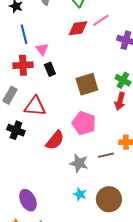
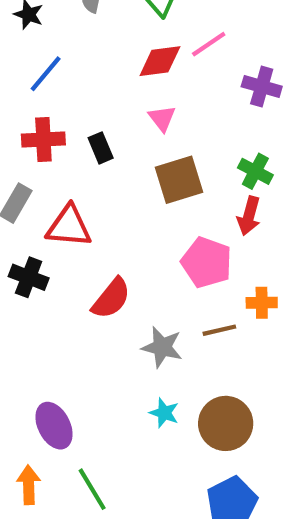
blue line: (24, 34) -> (46, 74), turned 54
pink triangle: (42, 49) -> (162, 118), moved
pink pentagon: (84, 123) -> (207, 262), moved

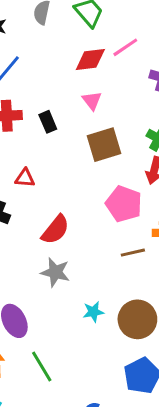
red triangle: (69, 226) -> (25, 178), size x0.6
gray star: (162, 347) -> (55, 272), moved
cyan star: (164, 413) -> (93, 312), turned -30

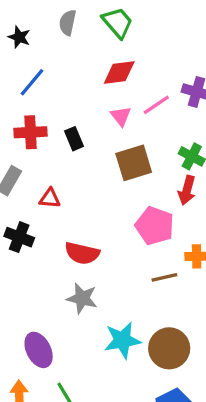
pink line: (125, 47) -> (156, 105), moved
red semicircle: (55, 230) -> (82, 253), turned 64
cyan star: (93, 312) -> (122, 340), size x1.6

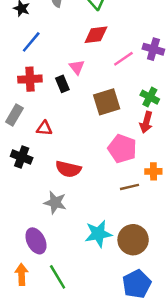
pink triangle: (121, 116) -> (77, 67), moved
gray star: (82, 298) -> (55, 203), moved

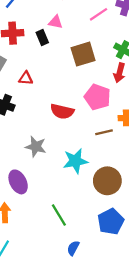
pink triangle: (77, 67) -> (56, 22), turned -40
red semicircle: (68, 169) -> (62, 111), moved
cyan star: (98, 234) -> (75, 161), moved
green line: (58, 277) -> (59, 215), moved

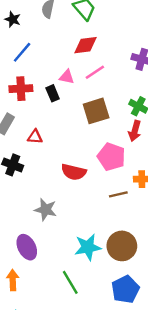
pink line: (99, 14) -> (95, 72), moved
cyan star: (75, 161) -> (88, 247), moved

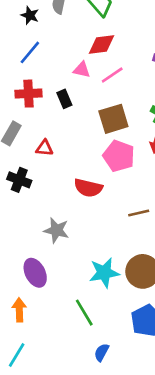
black star: (13, 19) -> (30, 15), moved
pink triangle: (67, 77) -> (82, 70), moved
pink pentagon: (111, 157) -> (119, 156), moved

